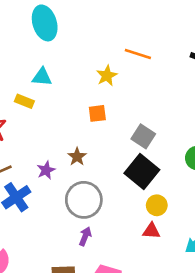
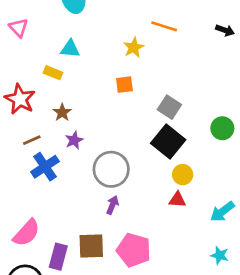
brown star: (77, 157) -> (62, 112), moved

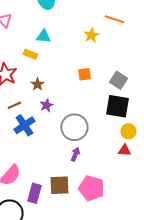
orange square: (124, 85) -> (84, 74), moved
black square: (168, 141) -> (117, 106), turned -30

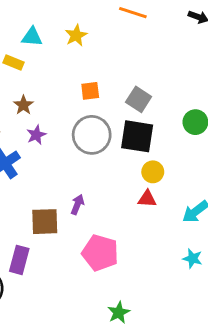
yellow star: (91, 35) -> (76, 35), moved
gray circle: (74, 127) -> (92, 135), moved
brown square: (59, 185) -> (45, 222), moved

